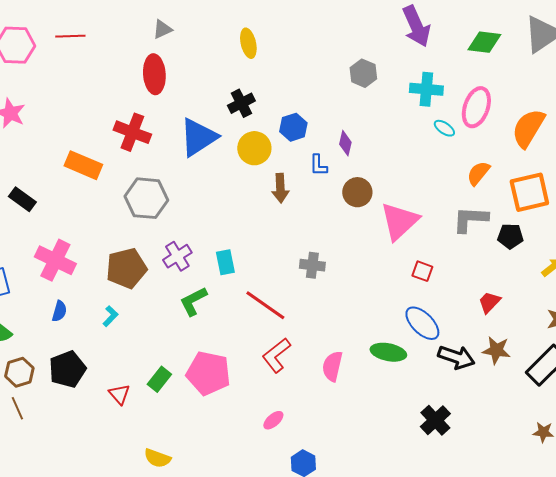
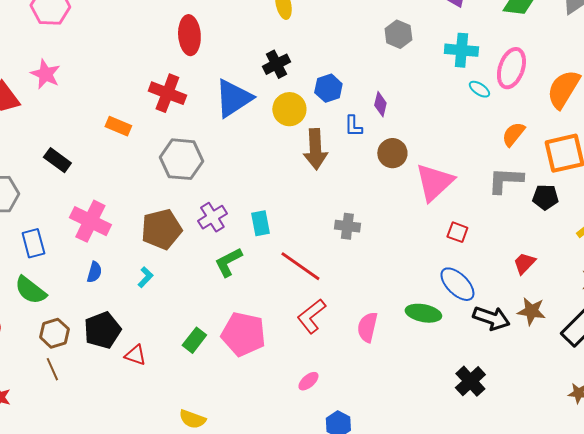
orange rectangle: (83, 165) -> (118, 126), size x0.7
brown arrow: (280, 188) -> (315, 149), size x1.4
red triangle: (119, 394) -> (135, 355), moved, turned -30

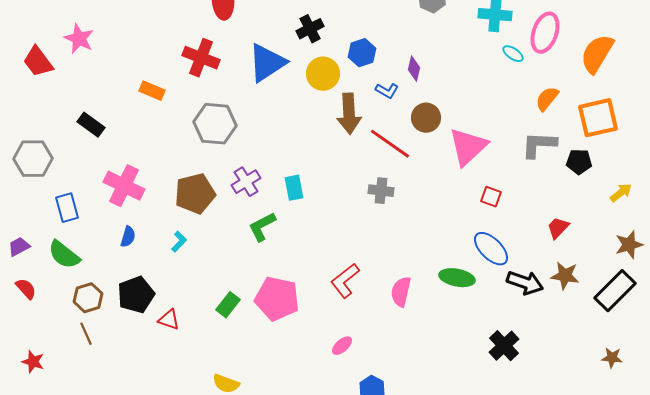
blue L-shape: (353, 126) -> (387, 91), turned -60
red line: (300, 266) -> (390, 144), moved

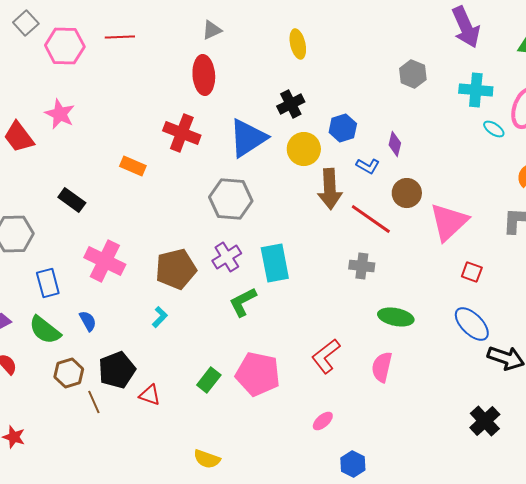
gray hexagon: (215, 124) -> (231, 199), moved
cyan rectangle: (294, 188) -> (275, 263), size x1.5
blue semicircle: (128, 237) -> (88, 321), moved, turned -45
green ellipse: (457, 278) -> (396, 317), moved
brown line: (86, 334) -> (94, 402), moved

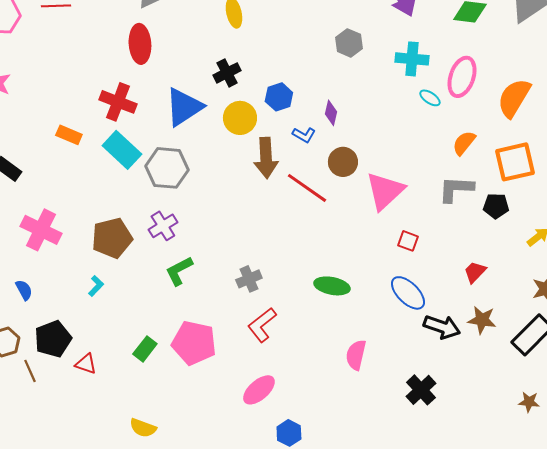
cyan rectangle: (275, 263) -> (122, 150), moved, turned -36
gray cross: (362, 266) -> (249, 279), moved, turned -30
pink semicircle: (382, 367) -> (356, 355), moved
pink ellipse: (323, 421) -> (259, 390), size x1.6

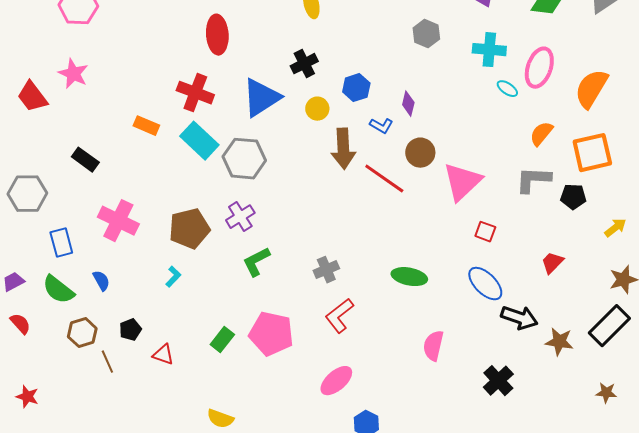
yellow circle: (240, 118) -> (317, 109), size x0.7
brown star: (482, 320) -> (559, 342), moved
black pentagon: (53, 339) -> (130, 330), size x0.6

